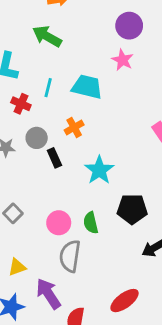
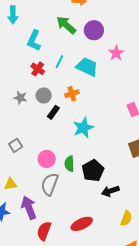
purple circle: (129, 26) -> (94, 30), moved
black rectangle: (54, 158) -> (53, 112), turned 48
black pentagon: (132, 209) -> (93, 171), moved, turned 30

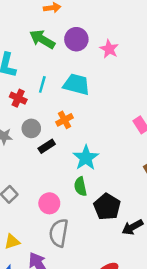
pink star: (116, 53) -> (109, 49), moved
black rectangle: (53, 112) -> (47, 146), turned 32
green semicircle: (69, 164) -> (80, 186), moved

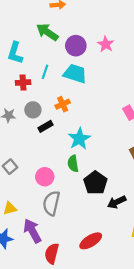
purple circle: (76, 39) -> (76, 46), moved
red cross: (18, 98) -> (23, 83), turned -32

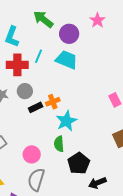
pink star: (106, 44) -> (97, 20), moved
red cross: (23, 83) -> (17, 65), size x1.5
orange cross: (63, 104) -> (53, 102), moved

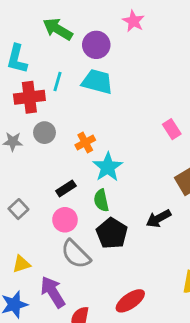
black rectangle: (36, 107) -> (66, 188), moved
black pentagon: (79, 163) -> (112, 233), moved
gray semicircle: (36, 180) -> (76, 254), turned -55
black arrow: (97, 183) -> (158, 218), moved

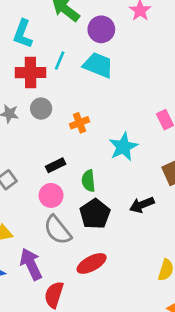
cyan star: (108, 167) -> (123, 147), moved
red ellipse: (130, 301) -> (92, 263), moved

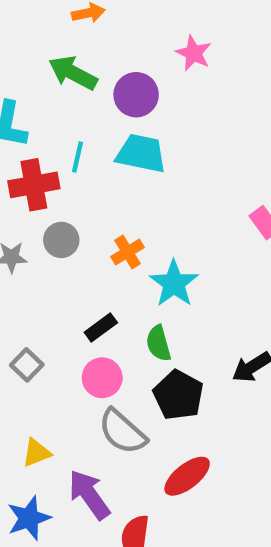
cyan star: (123, 147) -> (174, 283), moved

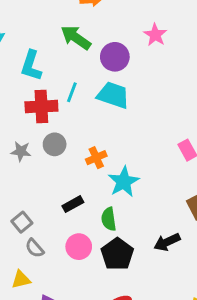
pink circle: (102, 378) -> (79, 247), moved
gray semicircle: (122, 432) -> (35, 248), moved, size x0.6

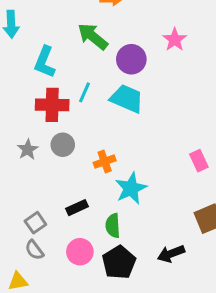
gray star: (21, 151) -> (28, 149), turned 30
gray square: (22, 222) -> (35, 223), moved

